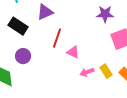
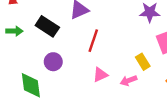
pink triangle: (73, 52) -> (100, 75), moved, turned -48
yellow rectangle: (106, 71) -> (143, 62), moved

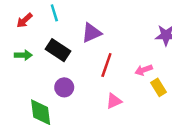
pink arrow: (129, 81) -> (144, 70), moved

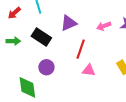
pink arrow: (144, 70) -> (104, 26), moved
pink triangle: (114, 101) -> (89, 70), moved, turned 32

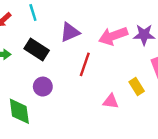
pink arrow: (104, 26) -> (113, 36), size x1.6
pink triangle: (89, 70) -> (111, 101), moved

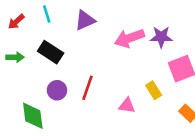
purple triangle: (70, 32) -> (85, 20), moved
red line: (85, 64) -> (87, 88), moved

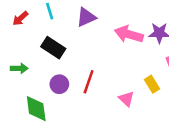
pink arrow: (129, 38) -> (129, 34), turned 36
green arrow: (15, 57) -> (19, 68), moved
pink triangle: (127, 106) -> (126, 99), turned 35

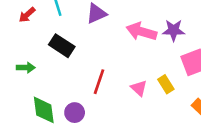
purple circle: (59, 84) -> (75, 113), moved
pink triangle: (126, 99) -> (139, 88), moved

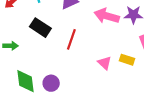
red line: (99, 82) -> (71, 39), moved
yellow rectangle: (166, 84) -> (127, 60), turned -40

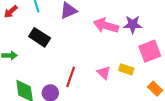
red line: (71, 39) -> (71, 77), moved

